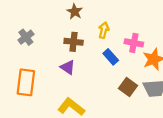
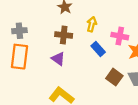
gray cross: (26, 37) -> (19, 31), turned 32
orange rectangle: (26, 82) -> (19, 57), moved

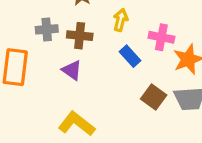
gray cross: (19, 31) -> (47, 29), moved

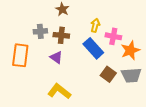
yellow arrow: (121, 20) -> (95, 25), moved
blue rectangle: (130, 56) -> (93, 48), size x1.5

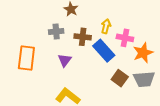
gray cross: (40, 31) -> (56, 32), moved
brown cross: (61, 35) -> (83, 37), moved
purple triangle: (56, 57) -> (65, 60), turned 32

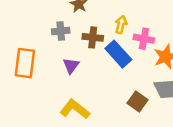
brown square: (120, 78) -> (138, 101), moved

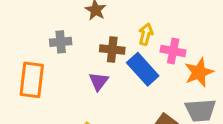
gray cross: (61, 31) -> (61, 42), moved
purple triangle: (71, 66) -> (99, 81), moved

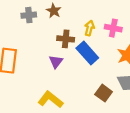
gray cross: (61, 42) -> (29, 15), moved
pink cross: (173, 51) -> (113, 28), moved

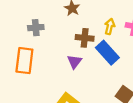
gray cross: (29, 15) -> (36, 28), moved

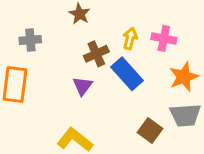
brown cross: (85, 38) -> (96, 54), turned -30

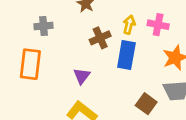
blue rectangle: (127, 74) -> (126, 55), turned 52
purple triangle: (83, 86) -> (82, 76), moved

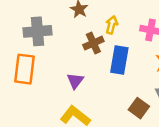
yellow arrow: (129, 25) -> (112, 25), moved
gray cross: (44, 26) -> (37, 31), size x1.5

